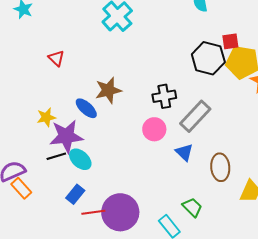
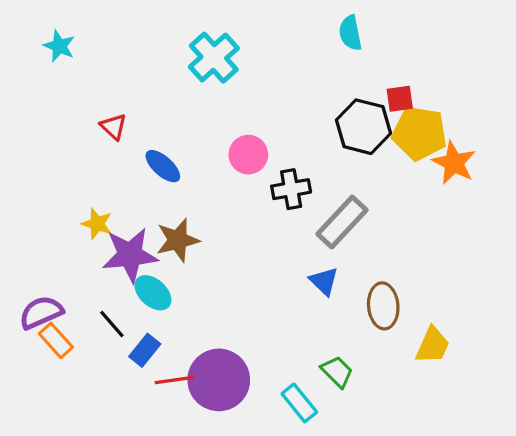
brown star: (108, 90) -> (178, 240), moved
blue ellipse: (86, 108) -> (163, 166), moved
yellow star: (46, 117) -> (97, 224), turned 30
pink circle: (154, 129) -> (248, 155), moved
black line: (56, 156) -> (112, 324), moved, turned 66

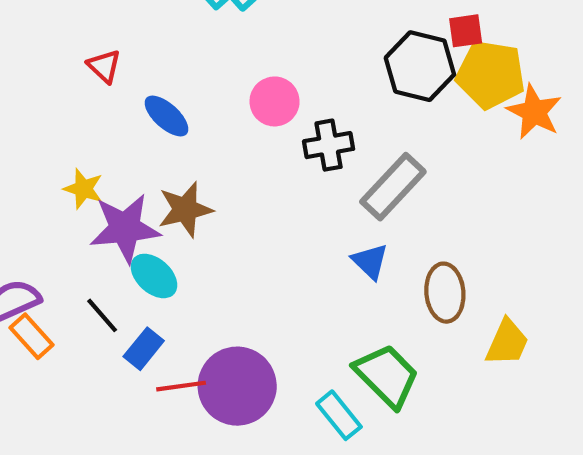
green trapezoid: (337, 372) -> (387, 376), size x1.6

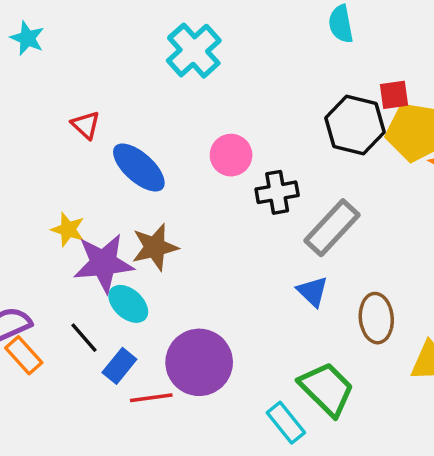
blue ellipse: (166, 116) -> (139, 167), size x1.4
purple circle: (237, 386) -> (199, 362), moved

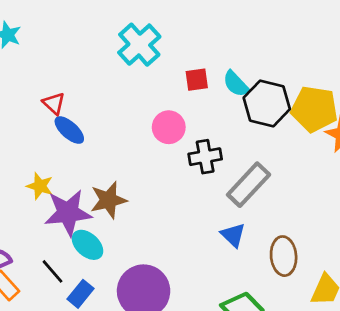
cyan semicircle: (341, 24) -> (236, 84), moved, turned -32
red square: (394, 95) -> (197, 80), moved
blue ellipse: (139, 167) -> (69, 130), moved, size x0.7

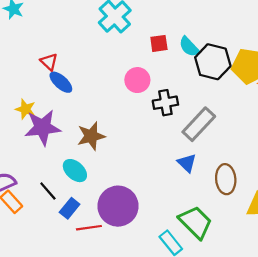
yellow star: (40, 186) -> (25, 109), moved
purple star: (68, 213) -> (43, 127), moved

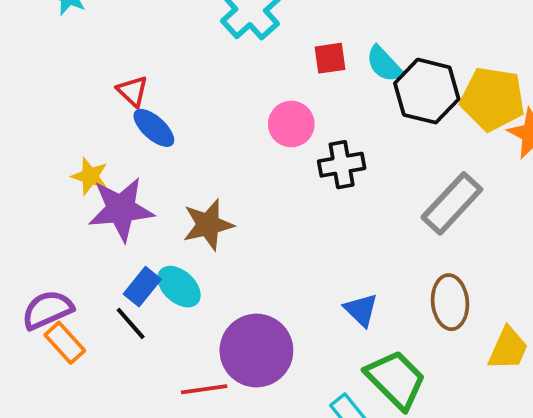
gray rectangle: (199, 124) -> (452, 203), moved
blue triangle: (187, 163) -> (361, 310), moved
blue rectangle: (70, 208) -> (142, 287), moved

